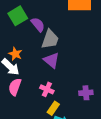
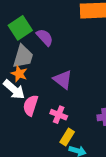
gray trapezoid: (50, 39) -> (23, 57), moved
pink semicircle: (15, 87) -> (31, 105), moved

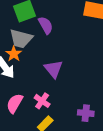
gray trapezoid: (23, 57) -> (21, 39), turned 75
pink semicircle: (31, 105) -> (15, 103), moved

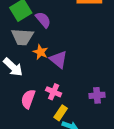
orange star: (14, 54) -> (40, 52), moved

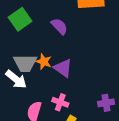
purple semicircle: (43, 20) -> (59, 26), moved
gray trapezoid: (22, 37) -> (25, 63), moved

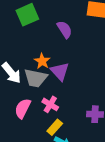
gray trapezoid: (25, 63) -> (36, 78), moved

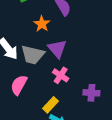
orange star: (42, 61) -> (42, 24), moved
pink cross: (50, 104) -> (61, 75), moved

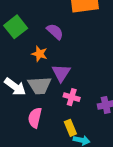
purple triangle: (57, 49) -> (61, 73), turned 30
yellow rectangle: (50, 105) -> (70, 128), turned -49

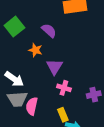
gray trapezoid: (40, 85) -> (17, 99), moved

